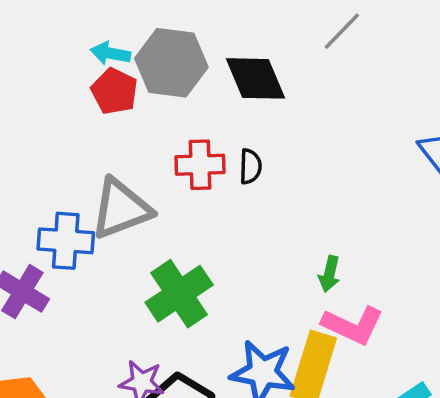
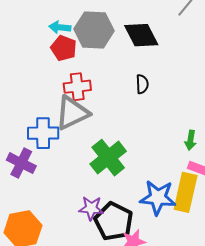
red cross: (200, 165) -> (77, 87), moved

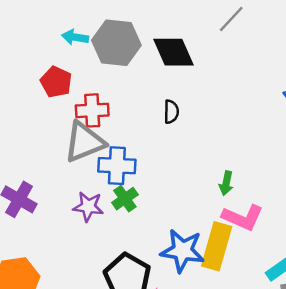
red pentagon: (64, 48) -> (56, 82), moved
blue cross: (43, 133) -> (117, 166), moved
green cross: (108, 158) -> (125, 199), size x0.6
purple star: (91, 208) -> (88, 207), moved

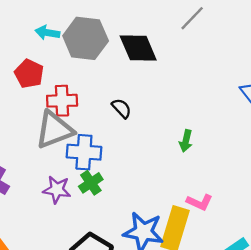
black semicircle: (171, 112) -> (122, 108), moved, turned -45
green arrow: (226, 183) -> (186, 141), moved
pink L-shape: (243, 218) -> (200, 202), size x0.7

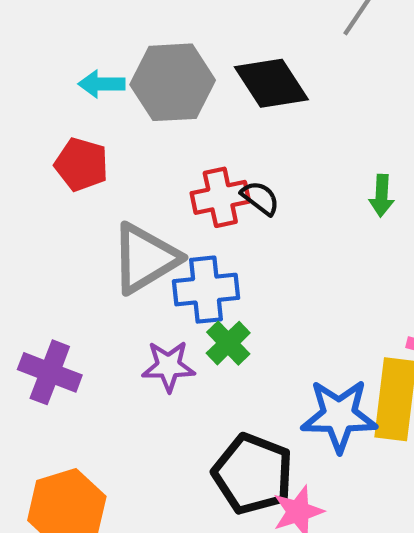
red cross: (62, 101) -> (220, 197), moved
green arrow: (186, 141) -> (382, 196), moved

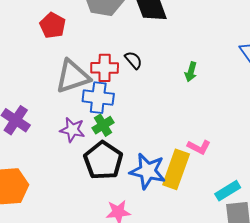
red cross: (220, 197) -> (105, 68), moved
black pentagon: (253, 474) -> (103, 160), moved

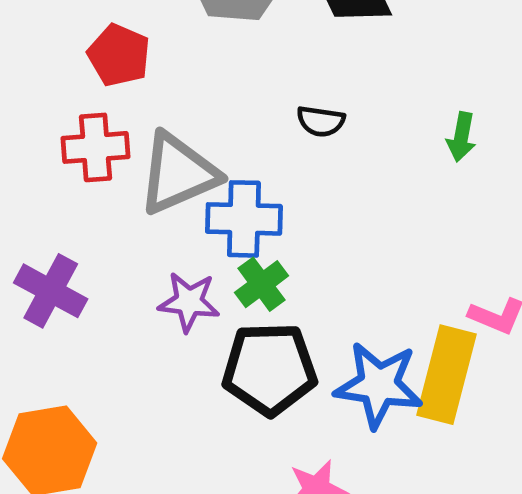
black semicircle: (133, 60) -> (321, 121), turned 144
red cross: (105, 68) -> (95, 147), moved
black pentagon: (103, 160) -> (270, 369), turned -30

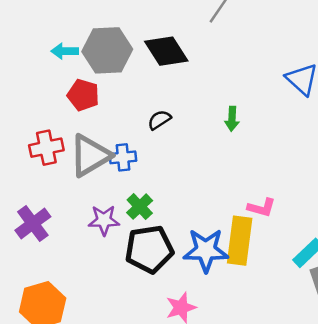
red pentagon: (119, 55) -> (83, 95), moved
black semicircle: (321, 121) -> (159, 120), turned 145
blue cross: (244, 219) -> (123, 157), moved, size x0.7
purple cross: (51, 291) -> (33, 224), turned 32

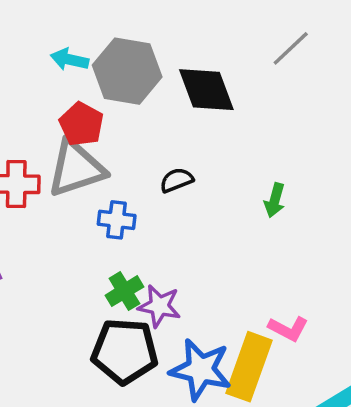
gray triangle: (90, 156) -> (76, 168), moved
purple star: (104, 220) -> (159, 306), moved

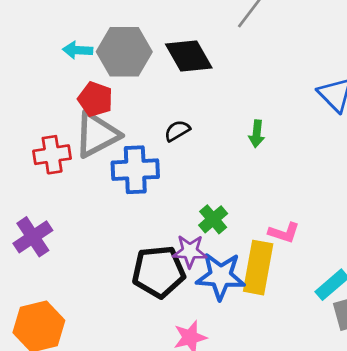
blue cross: (117, 220) -> (135, 170), size x1.6
green cross: (124, 291) -> (213, 219), moved
purple star: (159, 306) -> (190, 251), moved

